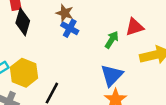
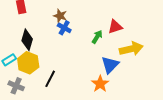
black diamond: (23, 22) -> (27, 40), moved
blue triangle: (112, 75) -> (110, 65), moved

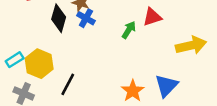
black diamond: (27, 40) -> (59, 18), moved
yellow arrow: (131, 49) -> (191, 45), moved
blue triangle: (110, 65) -> (166, 86), moved

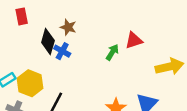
blue cross: (86, 18) -> (62, 51), moved

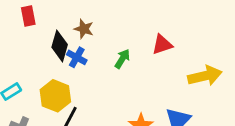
green arrow: (112, 52) -> (122, 59), moved
yellow hexagon: (30, 83) -> (55, 96), moved

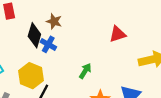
green arrow: (122, 59) -> (85, 71), moved

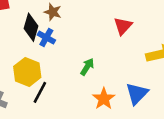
red triangle: (117, 34) -> (123, 26), turned -30

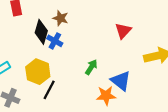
blue triangle: (137, 94) -> (121, 81), moved, turned -35
orange star: (104, 99) -> (106, 96), turned 30

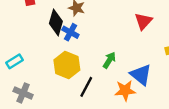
yellow hexagon: (38, 72) -> (67, 65), moved
black line: (49, 90) -> (86, 87), moved

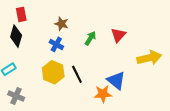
black diamond: (56, 22) -> (16, 36), moved
green arrow: (109, 60) -> (90, 38), moved
black line: (86, 87) -> (77, 74), moved, turned -54

